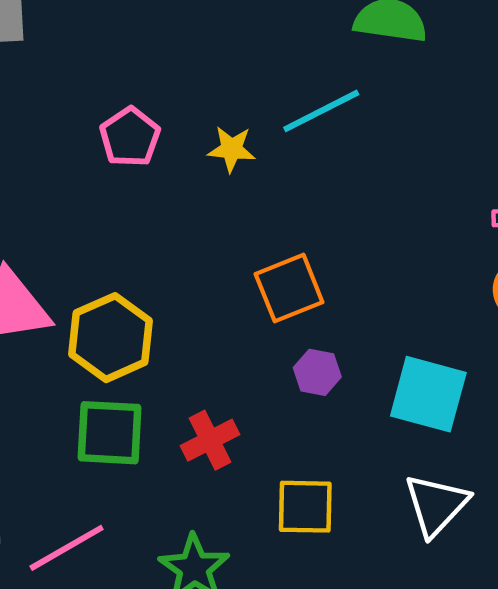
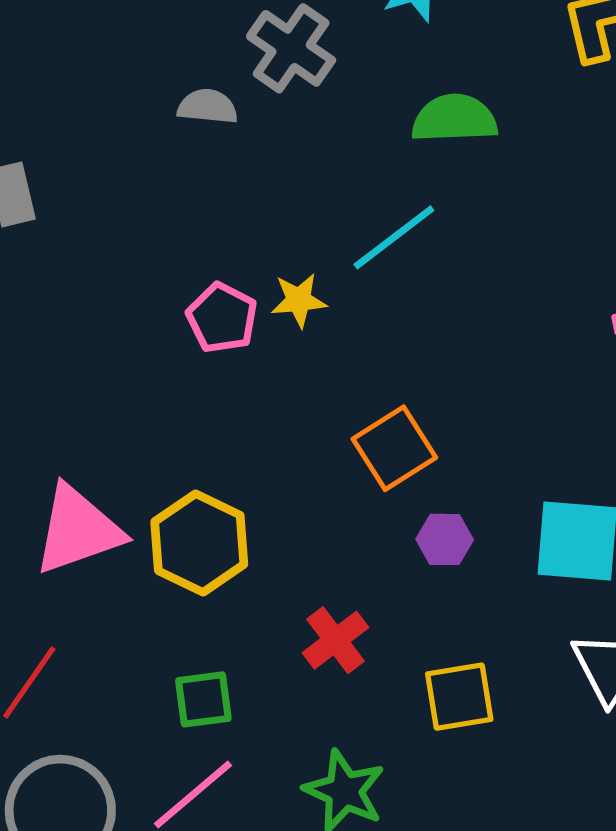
pink pentagon: (130, 137) -> (222, 318), moved
green square: (110, 433) -> (203, 699), moved, size x0.7

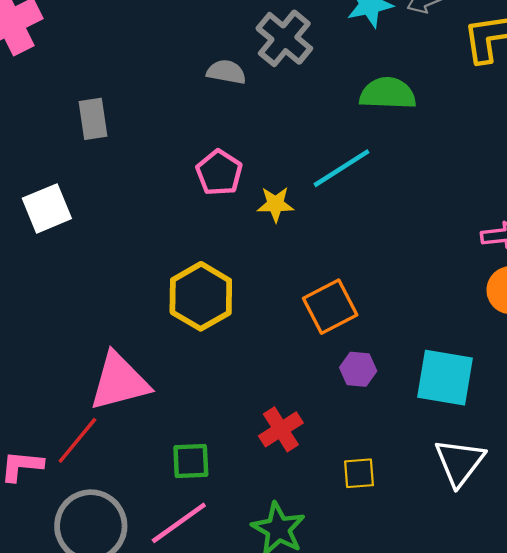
pink pentagon: (222, 318) -> (219, 173), moved
pink triangle: (78, 530) -> (119, 382), moved
yellow hexagon: (199, 543) -> (201, 296), moved
yellow square: (459, 697) -> (359, 473), size x0.7

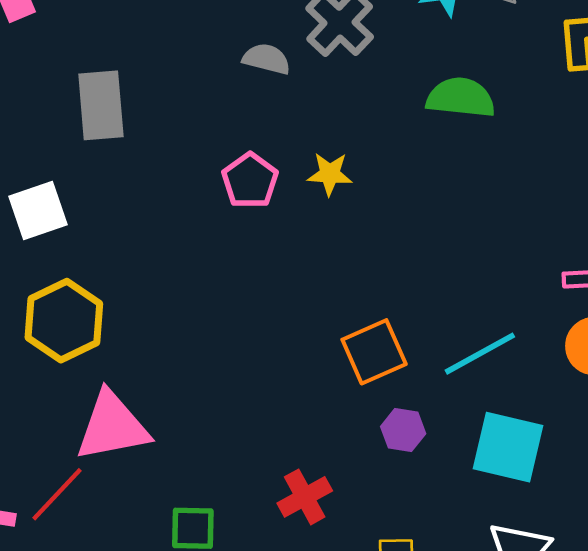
gray rectangle: (93, 119) -> (101, 105), size x1.4
cyan line: (341, 168) -> (480, 354), moved
yellow star: (275, 204) -> (330, 174), moved
yellow hexagon: (201, 296) -> (64, 321), moved

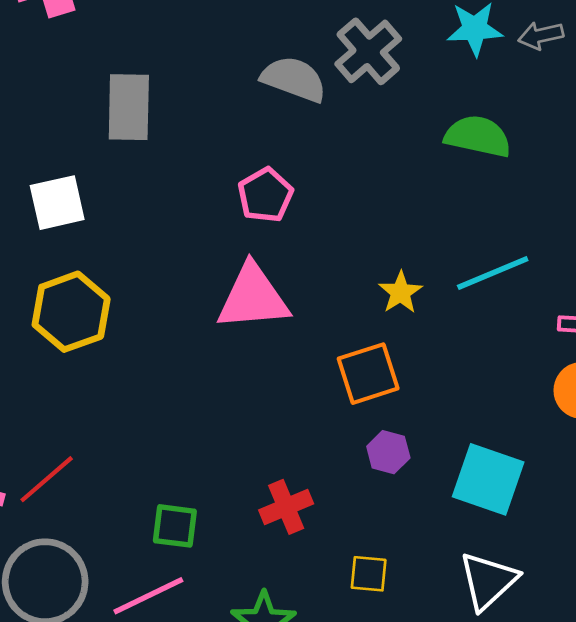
gray semicircle: (267, 59) -> (294, 79), size x1.4
yellow star: (330, 174) -> (400, 292), moved, turned 30
cyan line: (480, 354) -> (493, 273), moved
pink triangle: (112, 426) -> (253, 297), moved

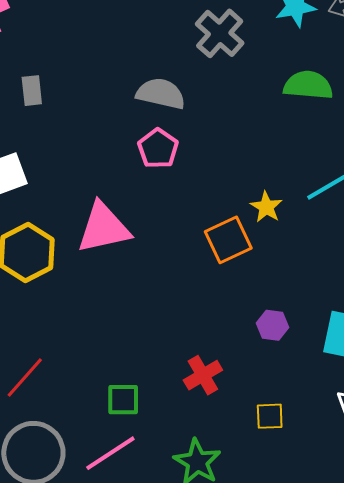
gray semicircle: (294, 79) -> (161, 94), moved
gray rectangle: (129, 107) -> (32, 91), moved, size x0.6
pink triangle: (253, 297) -> (104, 228), moved
orange square: (368, 374) -> (228, 240), moved

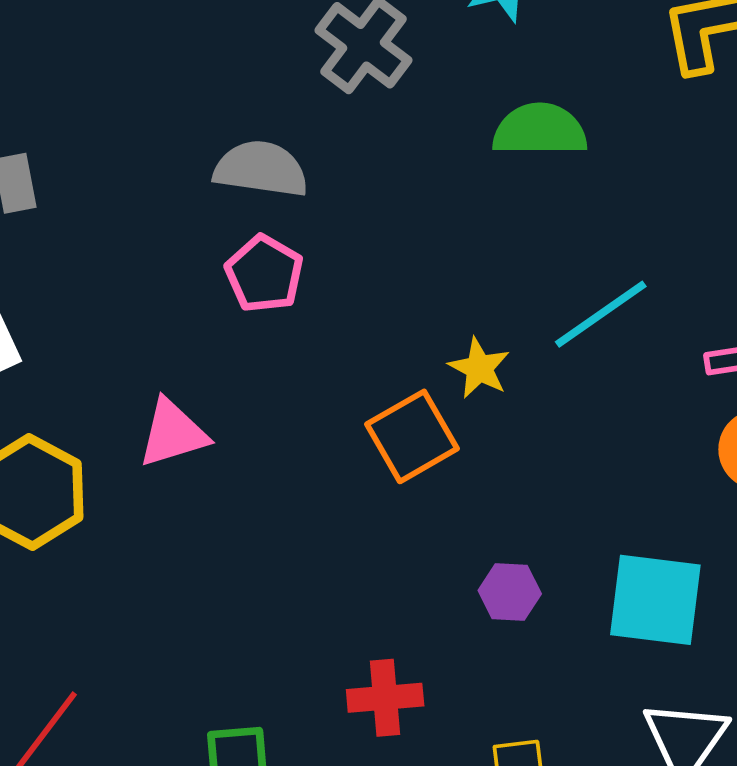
pink triangle: (104, 228) -> (173, 433), size x0.7
red cross: (203, 375) -> (385, 698), turned 30

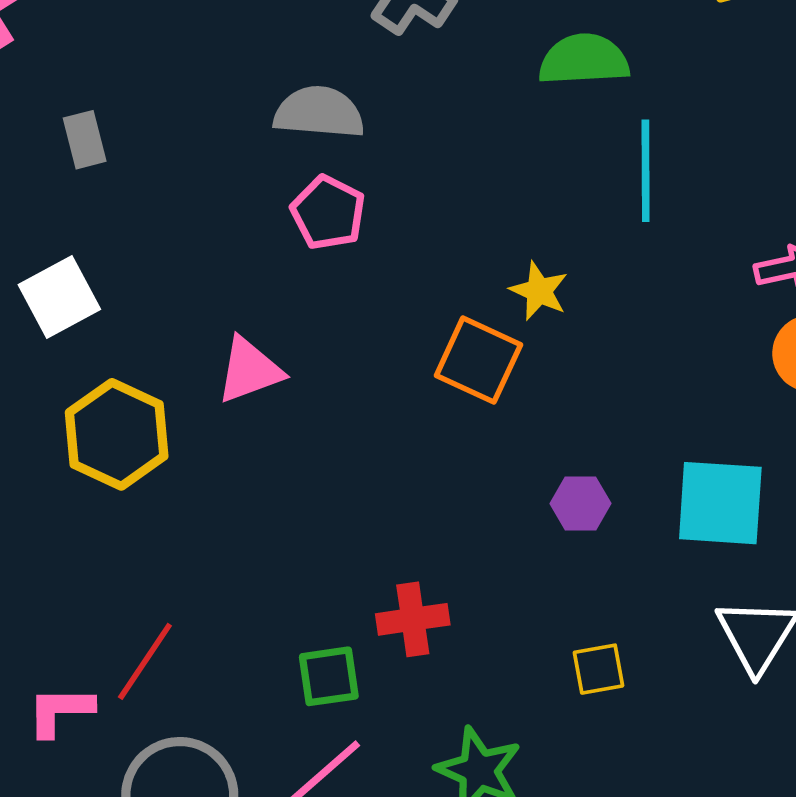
cyan line: (601, 314) -> (646, 171), moved, turned -52
orange square: (412, 436) -> (478, 360), turned -32
red cross: (385, 698) -> (413, 619), moved

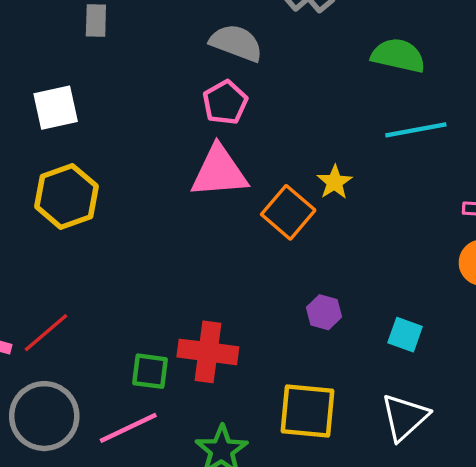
cyan line: (646, 171) -> (416, 130), turned 64
pink triangle: (250, 370) -> (219, 172), moved, size x1.4
cyan square: (720, 503) -> (405, 335), size x0.6
red cross: (413, 619) -> (208, 352), size x1.4
yellow square: (599, 669) -> (307, 411), size x1.8

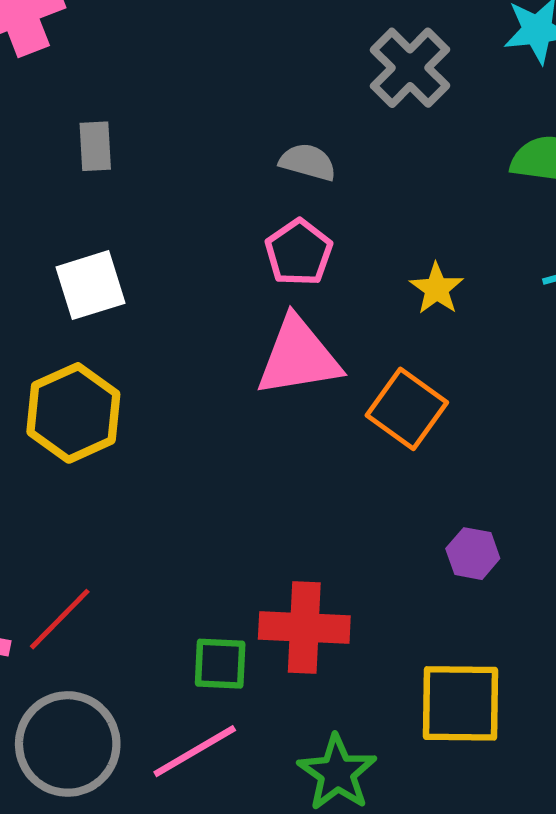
gray semicircle: (236, 43) -> (308, 162), size x0.7
white square: (56, 108) -> (90, 285), moved
yellow star: (335, 182) -> (437, 289), moved

